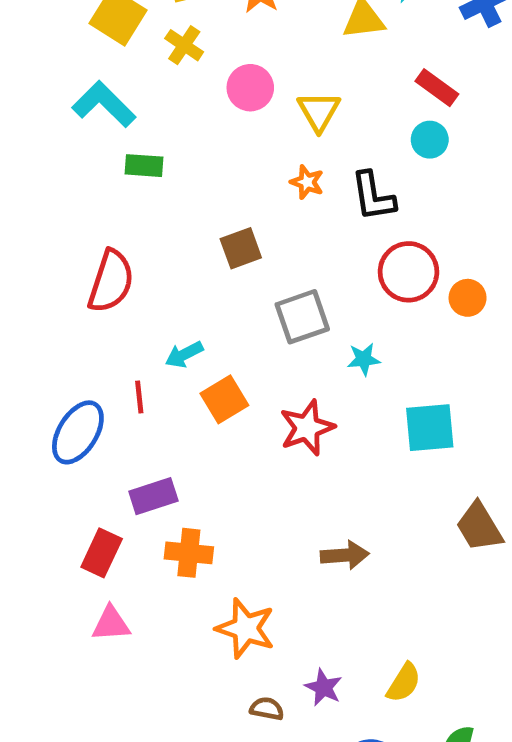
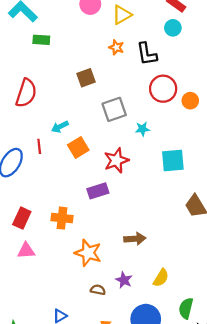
yellow triangle: (319, 111) -> (122, 15), turned 30
purple rectangle: (153, 496) -> (98, 191), moved
brown arrow: (345, 555) -> (135, 239), moved

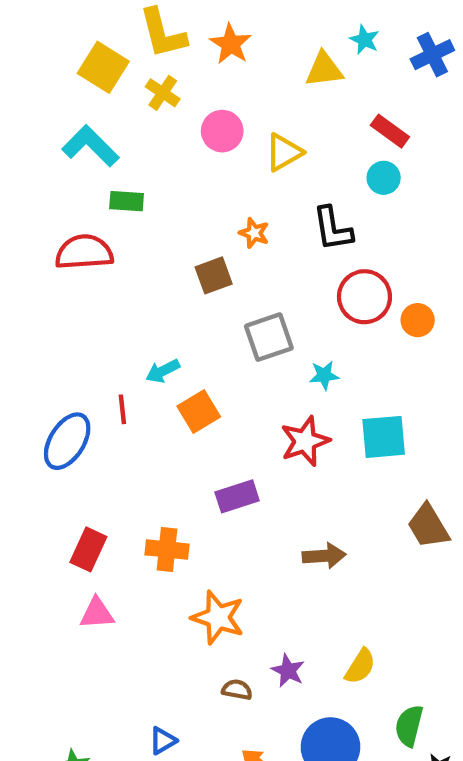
orange star: (116, 47) -> (254, 233), moved
red semicircle: (26, 93) -> (84, 252), moved, turned -112
red star: (116, 160) -> (305, 441), moved
brown arrow: (135, 239) -> (324, 556), moved

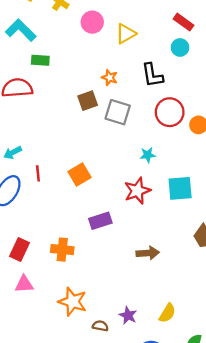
gray square: (269, 337) -> (118, 112), moved, turned 36
cyan arrow: (163, 371) -> (13, 153), moved
orange star: (218, 617) -> (73, 302), moved

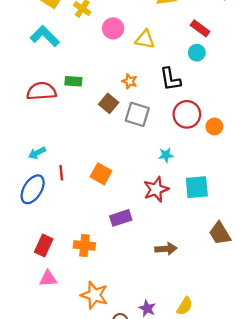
yellow triangle: (126, 34) -> (145, 39), turned 40
green rectangle: (40, 60) -> (73, 81), moved
brown square: (88, 101) -> (109, 103), turned -30
orange square: (80, 175) -> (101, 174), turned -30

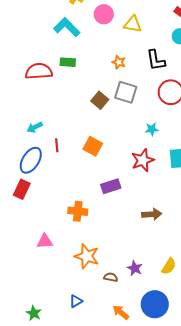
cyan L-shape: (45, 36) -> (67, 27), moved
brown square: (109, 103) -> (100, 100), moved
red rectangle: (44, 245) -> (22, 189), moved

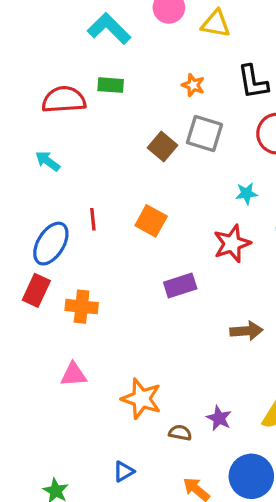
cyan arrow: (35, 127) -> (48, 161), moved, turned 63
orange cross: (78, 211) -> (82, 307), moved

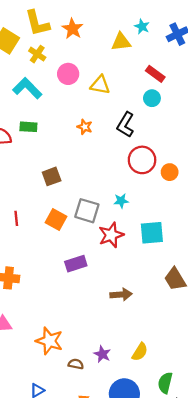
black L-shape: (253, 82) -> (125, 125), turned 40
gray square: (204, 134) -> (87, 211), moved
brown square: (162, 147) -> (52, 176), moved, turned 30

